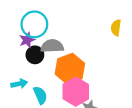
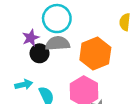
cyan circle: (34, 24) -> (57, 19), moved
orange hexagon: (70, 69) -> (95, 54), moved

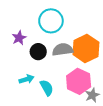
purple star: (31, 38) -> (19, 38), moved
gray semicircle: (58, 43) -> (63, 50), moved

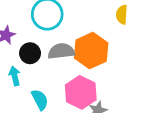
cyan arrow: (27, 79) -> (15, 76), moved, turned -88

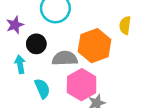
yellow semicircle: (122, 15) -> (125, 25), moved
gray semicircle: (61, 51) -> (65, 58), moved

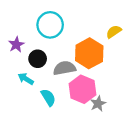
yellow semicircle: (125, 25) -> (114, 32), turned 56
cyan arrow: (20, 64) -> (26, 79), turned -42

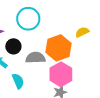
pink hexagon: (83, 89) -> (61, 74), moved

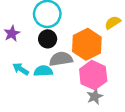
black circle: (13, 46) -> (48, 39), moved
cyan semicircle: (18, 81) -> (43, 71), moved, turned -63

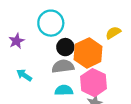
black circle: (48, 39) -> (65, 47), moved
cyan semicircle: (43, 71) -> (64, 90), moved

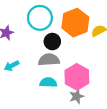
orange hexagon: (88, 53) -> (75, 23), moved
cyan arrow: (24, 75) -> (12, 66), turned -64

